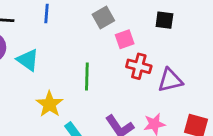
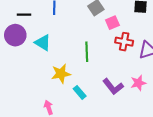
yellow star: (50, 104) -> (61, 74), turned 30

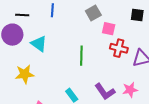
pink square: (112, 23) -> (109, 29), turned 32
yellow star: (61, 74) -> (25, 74), moved

